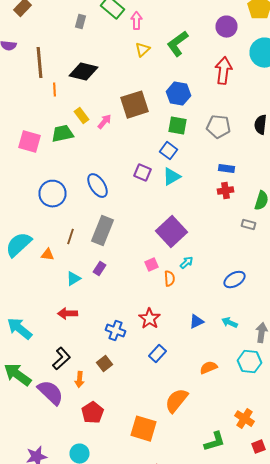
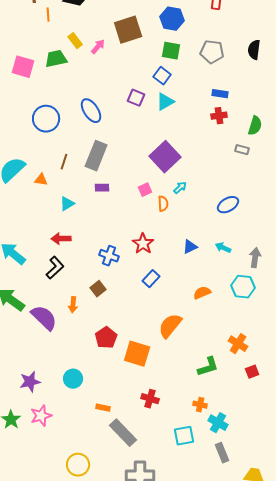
purple rectangle: (100, 269) -> (102, 188), moved, turned 56
black L-shape: (62, 359) -> (55, 268), moved
red pentagon: (92, 413) -> (106, 338), moved

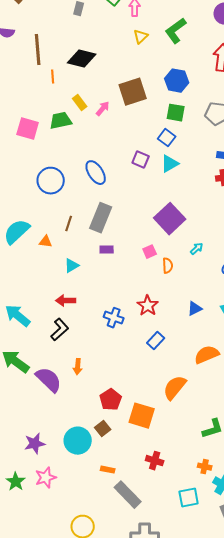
cyan arrow: (180, 188) -> (197, 249), moved
brown square: (98, 289) -> (103, 429), moved
orange semicircle: (202, 293) -> (207, 355), size x1.4
cyan circle: (73, 379) -> (78, 441), size x1.4

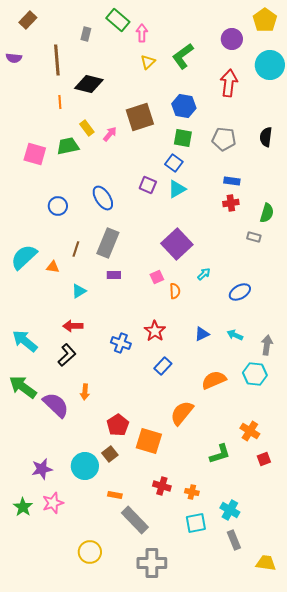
brown line: (38, 50) -> (57, 60), moved
blue circle: (51, 181) -> (58, 206), size x0.7
orange cross: (205, 467) -> (192, 492), moved

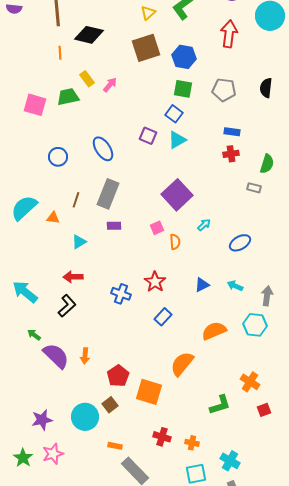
brown square: (140, 117) -> (146, 48), moved
green arrow: (23, 387) -> (34, 335), moved, size x0.5
orange arrow: (85, 392) -> (85, 356), moved

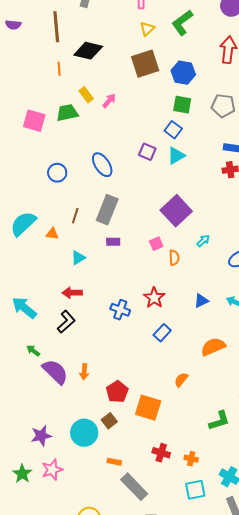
orange semicircle: (182, 364) -> (181, 380), size x0.6

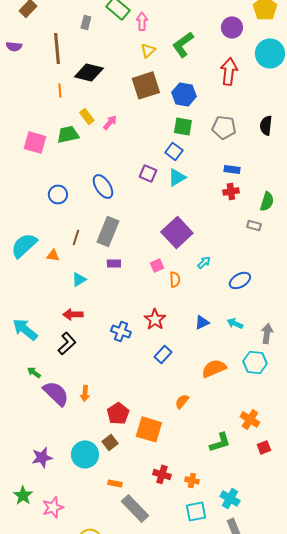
pink star: (52, 470) -> (53, 507), moved

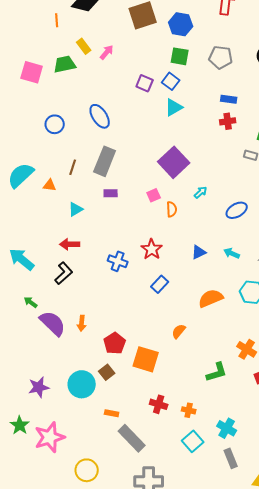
purple square: (148, 173) -> (145, 83), moved
pink star: (53, 507) -> (50, 437), size x1.4
cyan square: (196, 511) -> (193, 441), turned -30

